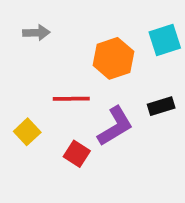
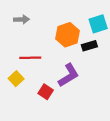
red line: (71, 99) -> (30, 58), moved
black rectangle: (161, 106) -> (89, 46), moved

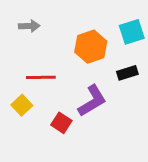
black rectangle: (89, 46) -> (127, 73), moved

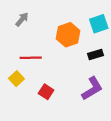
gray arrow: (29, 26) -> (22, 19), turned -48
purple L-shape: (92, 101) -> (92, 88), moved

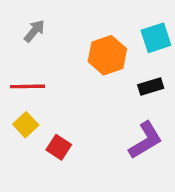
red line: (31, 58) -> (27, 86), moved
red square: (46, 92) -> (59, 147), moved

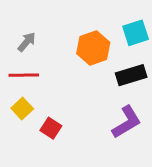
gray arrow: (34, 31) -> (27, 42), moved
black rectangle: (151, 86) -> (131, 75), size x1.4

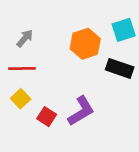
black rectangle: (131, 75) -> (120, 68), turned 36
purple L-shape: (127, 122) -> (81, 111), moved

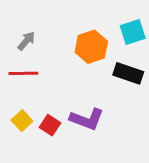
yellow square: (21, 99) -> (22, 121), moved
purple L-shape: (81, 111) -> (87, 119), turned 52

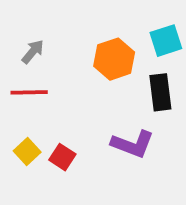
black rectangle: (128, 73) -> (160, 92), turned 64
purple L-shape: (87, 119) -> (133, 144), moved

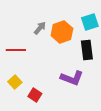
gray arrow: (33, 52) -> (40, 28), moved
red square: (62, 157) -> (35, 95), moved

